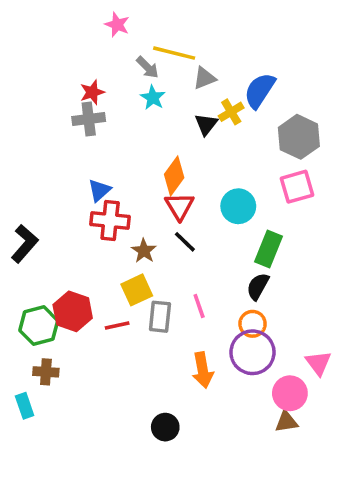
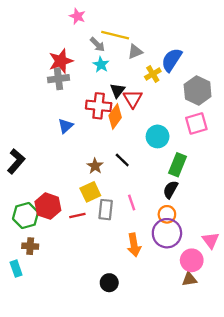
red star: (92, 92) -> (61, 61), size x1.5
black triangle: (206, 124) -> (117, 91), moved
red triangle: (179, 206) -> (133, 99), moved
red cross: (110, 220) -> (99, 106), moved

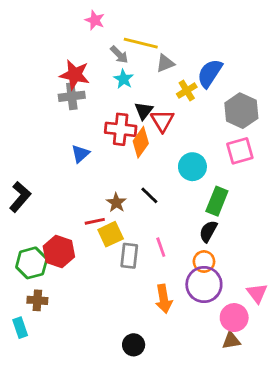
red star: (61, 61) -> (75, 75), turned 30
red line: (77, 215) -> (95, 221), moved

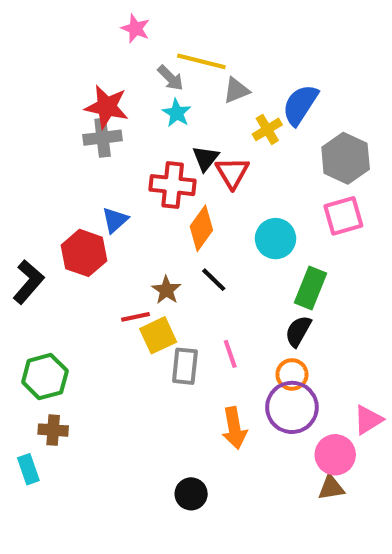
orange diamond: (141, 142) -> (201, 228), moved
red hexagon: (59, 251) -> (84, 253), moved
pink triangle: (257, 293) -> (368, 420), turned 35

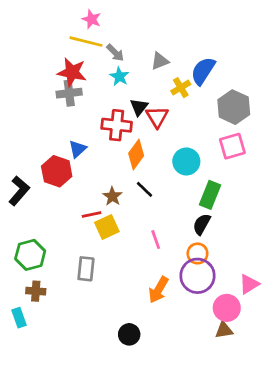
yellow line: (201, 61) -> (86, 42), moved
gray rectangle: (185, 366) -> (86, 269), moved
orange arrow: (234, 428) -> (158, 290), turned 40

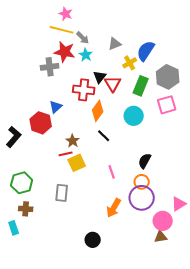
red star: (72, 72) -> (65, 52), moved
green rectangle: (210, 195) -> (141, 86), moved
brown star: (112, 196) -> (73, 141), moved

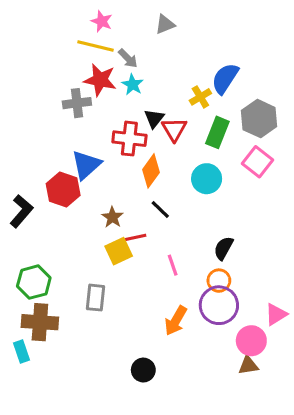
gray triangle: (115, 44) -> (165, 24), moved
pink square: (167, 105) -> (257, 162), turned -36
blue triangle: (56, 107) -> (86, 165), size x1.5
red line: (66, 154) -> (136, 237), moved
brown cross: (26, 209) -> (40, 322), size x1.6

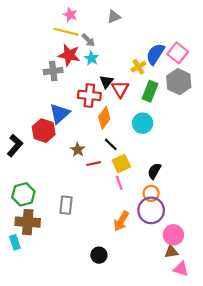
pink square: (257, 162) -> (178, 53), moved
yellow square: (119, 251) -> (121, 164), moved
pink triangle: (276, 314) -> (181, 269), moved, turned 49

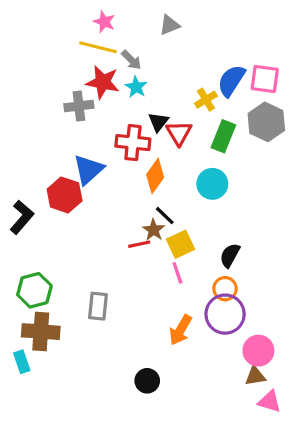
pink square: (178, 53) -> (265, 79), turned -30
brown star: (78, 150) -> (154, 230), moved

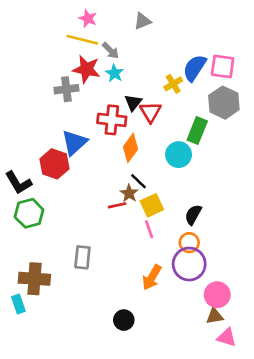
green rectangle: (223, 136) -> (197, 131), moved
black L-shape: (22, 217) -> (18, 183), turned 108
green hexagon: (34, 290) -> (29, 213), moved

